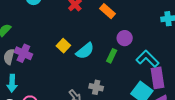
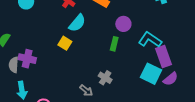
cyan semicircle: (85, 51) -> (77, 23), moved
gray cross: (96, 87) -> (105, 78), turned 32

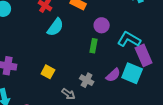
yellow square: (65, 43) -> (48, 72), moved
purple semicircle: (171, 79) -> (113, 75), moved

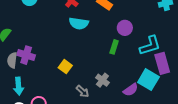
cyan semicircle: (55, 27) -> (79, 23), turned 54
cyan L-shape: (129, 39) -> (150, 46), turned 125
purple semicircle: (113, 75) -> (131, 90), moved

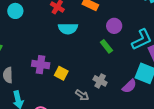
green rectangle: (114, 47) -> (106, 46), turned -48
purple cross: (26, 55) -> (41, 65), moved

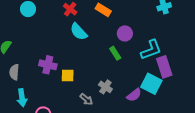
cyan semicircle: (68, 29) -> (79, 32), turned 42
yellow square: (61, 73) -> (68, 75), turned -32

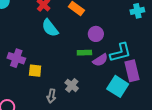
green rectangle: (115, 53) -> (84, 53), turned -64
purple semicircle: (134, 95) -> (100, 60), moved
gray arrow: (86, 99) -> (51, 96), turned 56

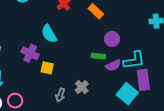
cyan semicircle: (50, 28) -> (49, 34), moved

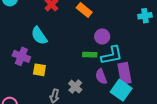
cyan L-shape: (134, 60) -> (112, 55), moved
purple semicircle: (113, 65) -> (101, 77), moved, turned 98
purple rectangle: (143, 80) -> (124, 73), moved

